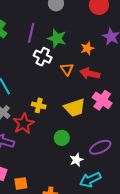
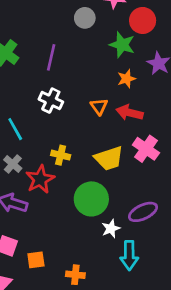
green star: (57, 38) -> (122, 45), moved
white cross: (43, 57) -> (51, 101), moved
green circle: (62, 138) -> (91, 199), size x1.6
cyan arrow: (90, 180) -> (129, 255), turned -65

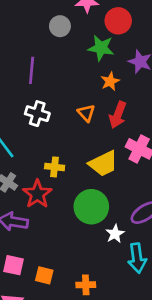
red arrow: (130, 113) -> (118, 115), turned -75
orange square: (36, 260) -> (44, 275), turned 30

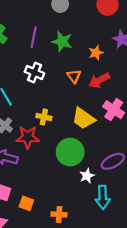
green star: (101, 48) -> (62, 42), moved
red arrow: (118, 115) -> (99, 80), turned 35
yellow trapezoid: (103, 164) -> (83, 118), turned 55
red star: (37, 194) -> (28, 137), turned 30

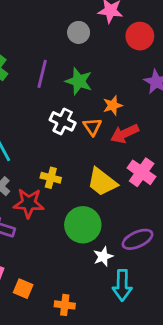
orange star: (96, 53) -> (113, 105), moved
white cross: (34, 72) -> (63, 121), moved

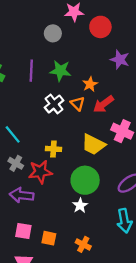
white cross: (63, 121) -> (54, 104), turned 36
white star: (103, 257) -> (80, 205), moved
orange cross: (65, 305) -> (83, 244), turned 32

